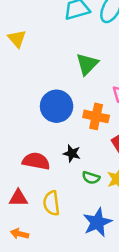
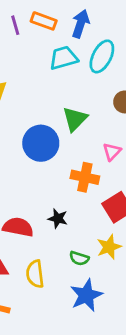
blue circle: (57, 106) -> (41, 143), moved
green semicircle: (91, 178) -> (79, 258), moved

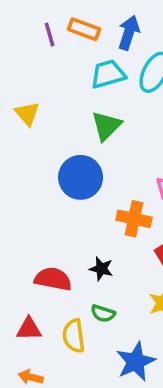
green triangle: (75, 119) -> (106, 126), moved
green semicircle: (79, 258) -> (103, 313), moved

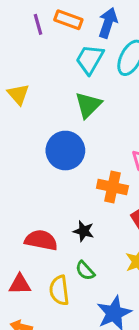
cyan trapezoid: (108, 74) -> (90, 59), turned -44
green semicircle: (103, 313) -> (85, 271), turned 30

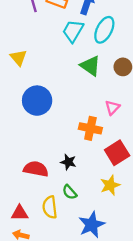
green triangle: (88, 105) -> (90, 66), moved, turned -40
blue circle: (65, 151) -> (37, 101), moved
red triangle: (20, 284) -> (20, 213), moved

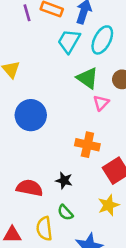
pink triangle: (112, 108) -> (101, 103), moved

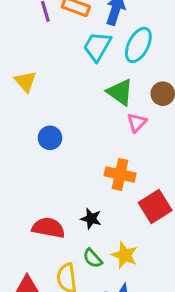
blue circle: (31, 115) -> (50, 138), size x0.6
yellow star: (108, 205) -> (125, 255), moved, turned -30

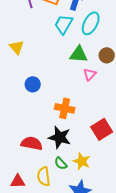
green triangle: (120, 92) -> (79, 54), turned -30
orange cross: (120, 174) -> (65, 108), moved
black star: (91, 219) -> (60, 137), size x1.6

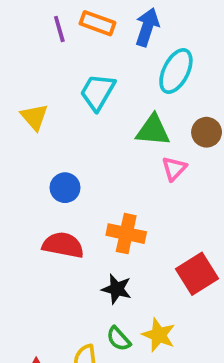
cyan trapezoid: (64, 24) -> (98, 92), moved
black star: (60, 137) -> (117, 289), size x0.7
red semicircle: (32, 143) -> (63, 245), moved

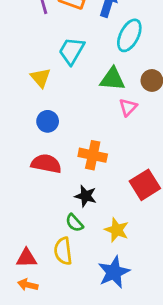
yellow triangle: (34, 117) -> (41, 78), moved
green semicircle: (119, 339) -> (74, 223), moved

